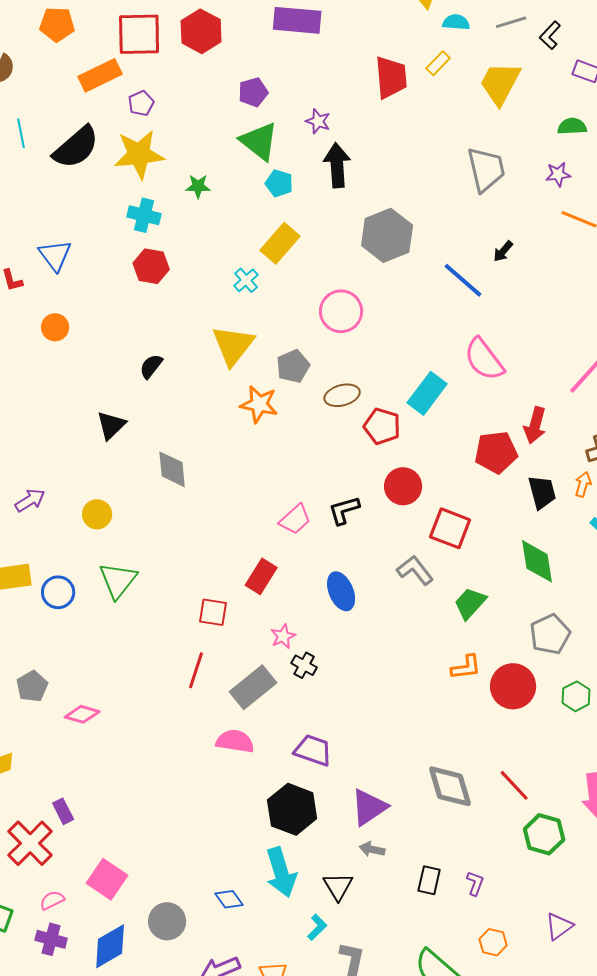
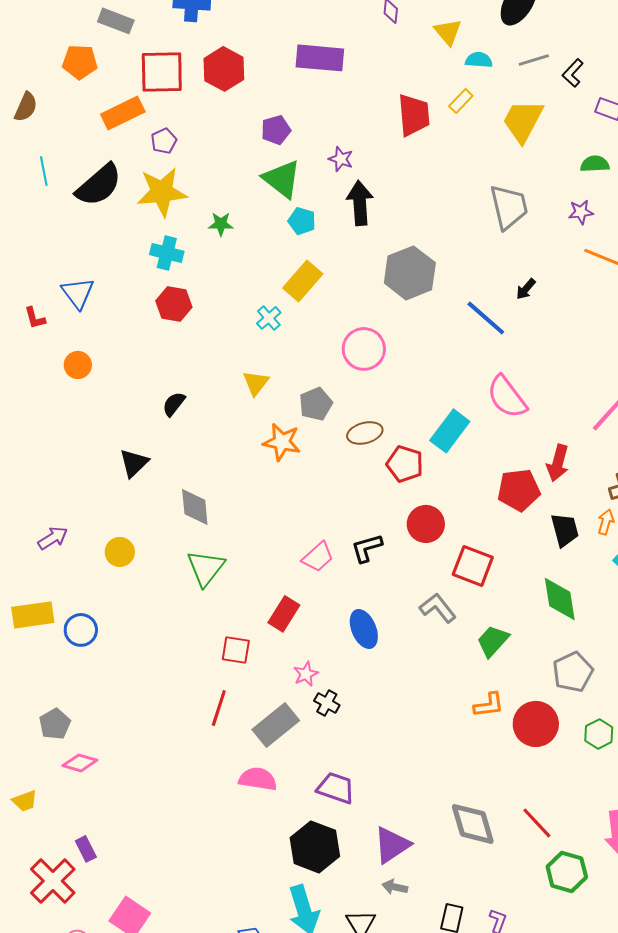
yellow triangle: (233, 345) -> (256, 383), size x0.6
green triangle: (118, 580) -> (206, 568), moved
pink diamond: (82, 714) -> (80, 763), moved

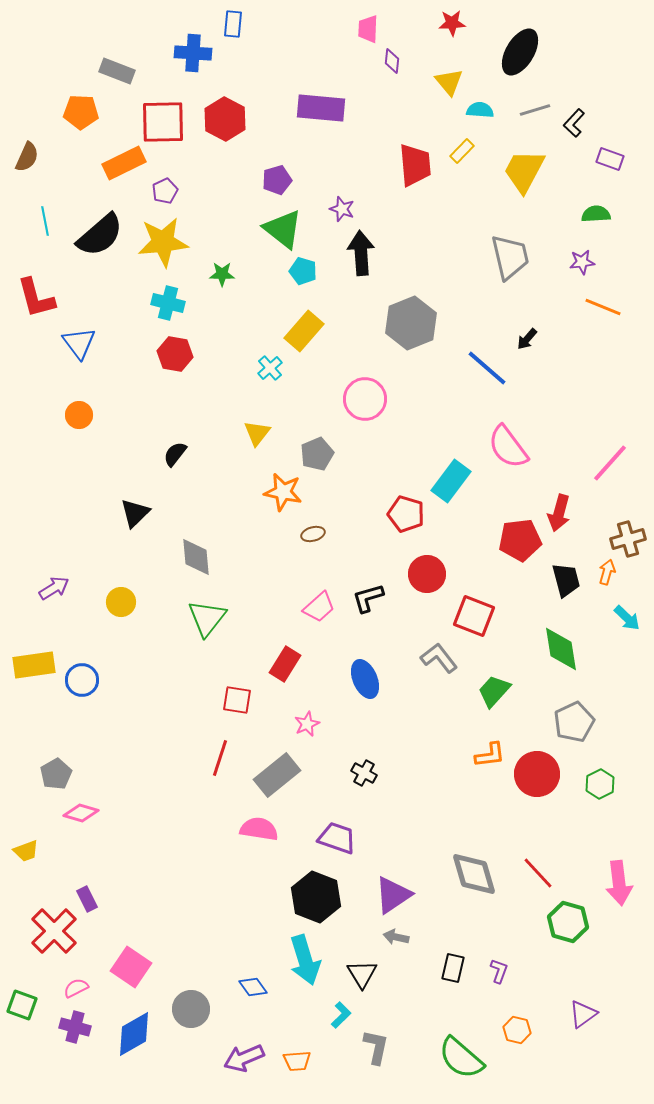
red L-shape: (35, 318) -> (36, 298), moved, size x1.8
brown ellipse: (365, 433) -> (313, 534), moved, size x0.7
black cross: (327, 703) -> (364, 773), moved

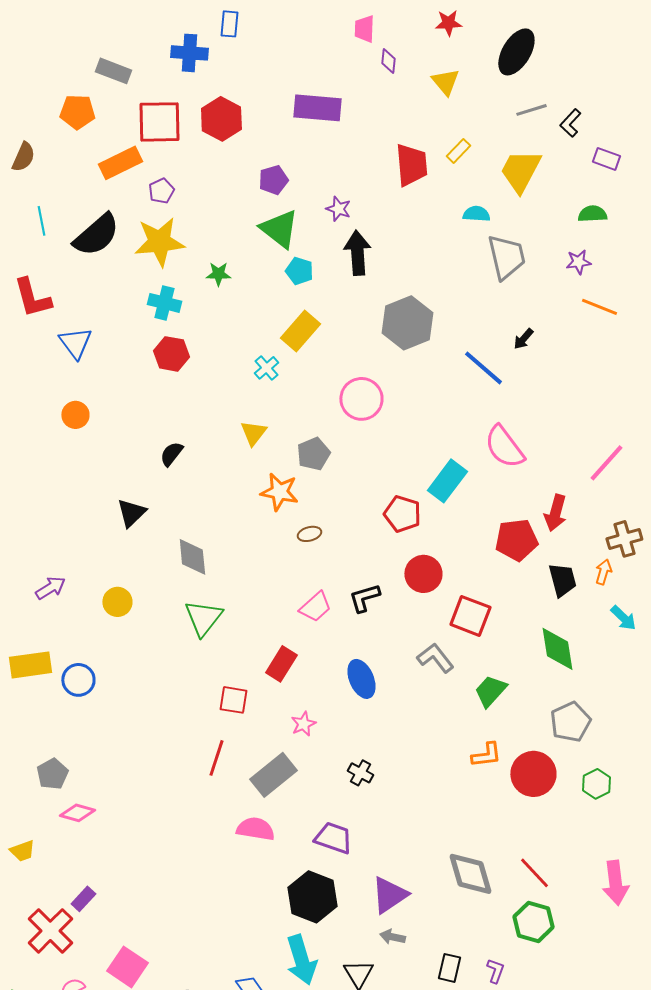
cyan semicircle: (480, 110) -> (476, 214), moved
purple rectangle: (87, 899) -> (83, 899), turned 70
green hexagon: (568, 922) -> (533, 922), moved

